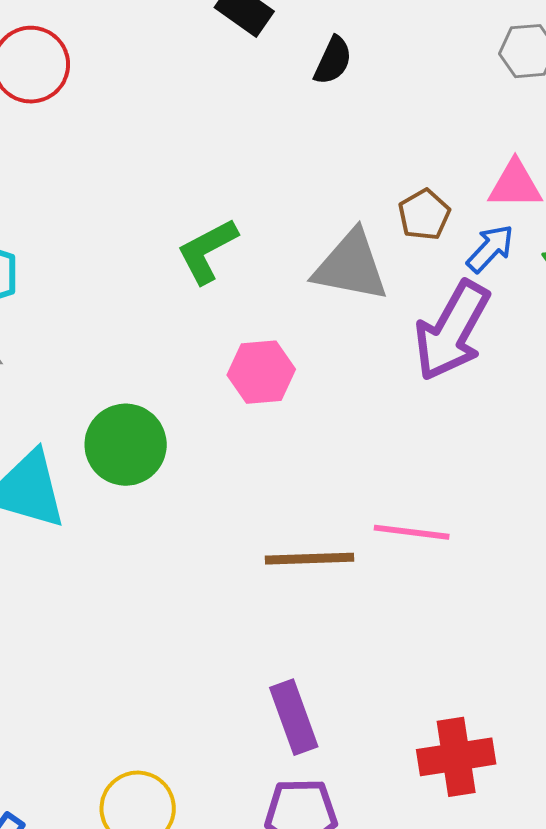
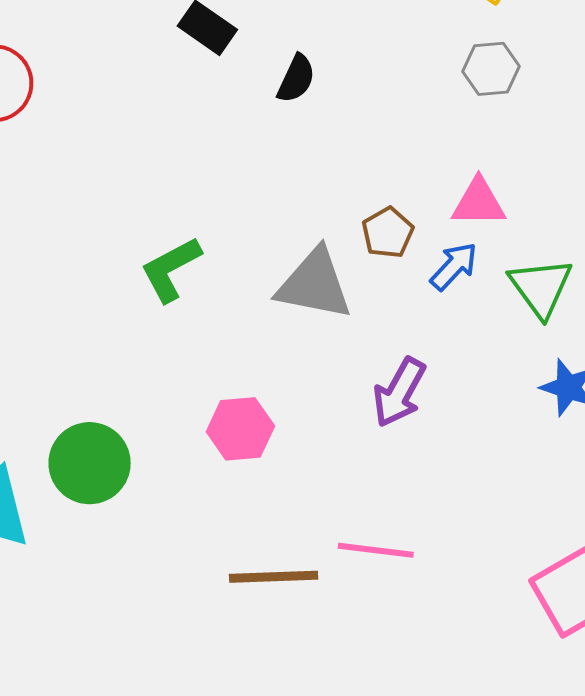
purple arrow: (452, 331) -> (399, 392), moved, size x0.7
pink hexagon: (261, 372) -> (240, 429), moved

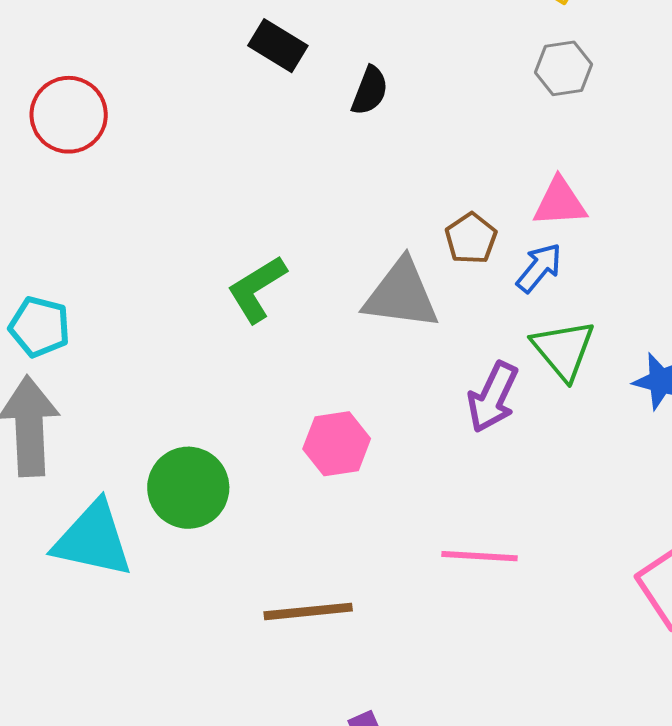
green triangle: (541, 287) -> (563, 350), moved
brown line: (274, 577) -> (308, 611), moved

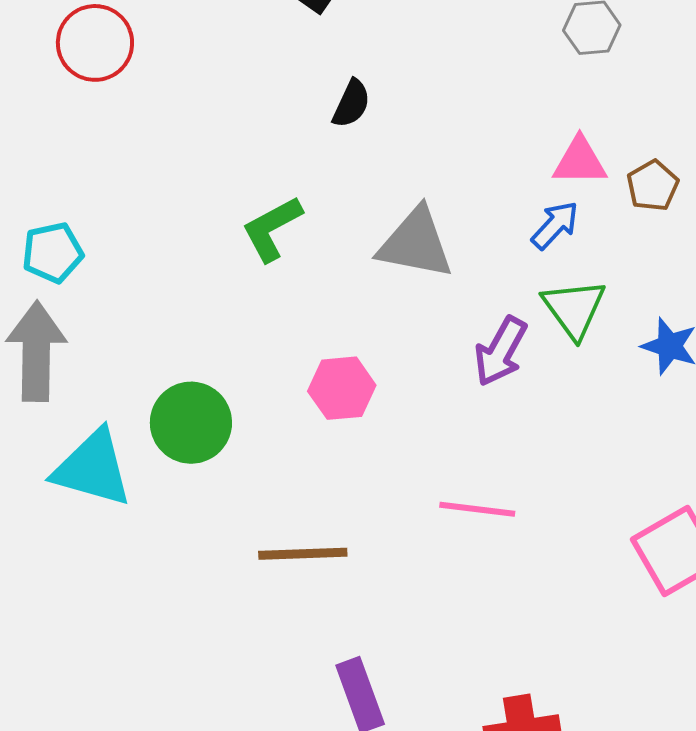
black semicircle: (370, 91) -> (351, 104), moved
brown pentagon: (471, 238) -> (653, 186), moved
cyan pentagon: (40, 327) -> (53, 253), turned -30

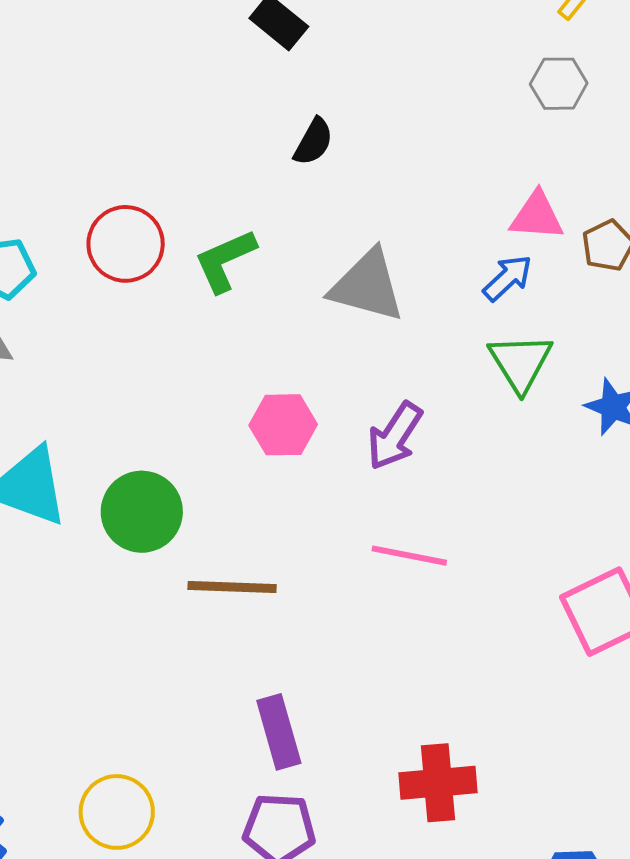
red circle: (95, 43) -> (126, 244), moved
purple arrow: (501, 351) -> (395, 436), moved
green circle: (191, 423) -> (142, 512), moved

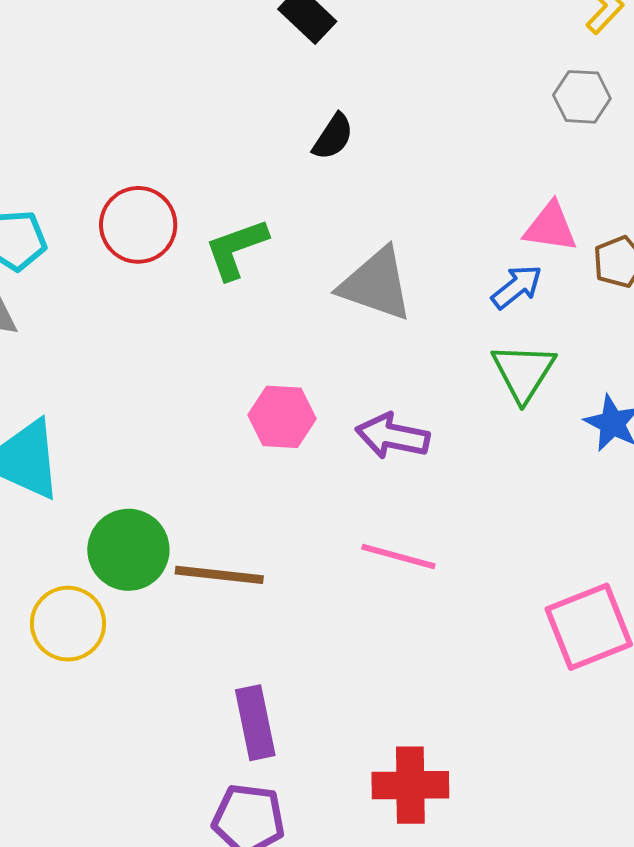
purple arrow: (395, 436) -> (393, 436), turned 64
green circle: (142, 512) -> (128, 550), moved
yellow circle: (117, 812) -> (68, 624), moved

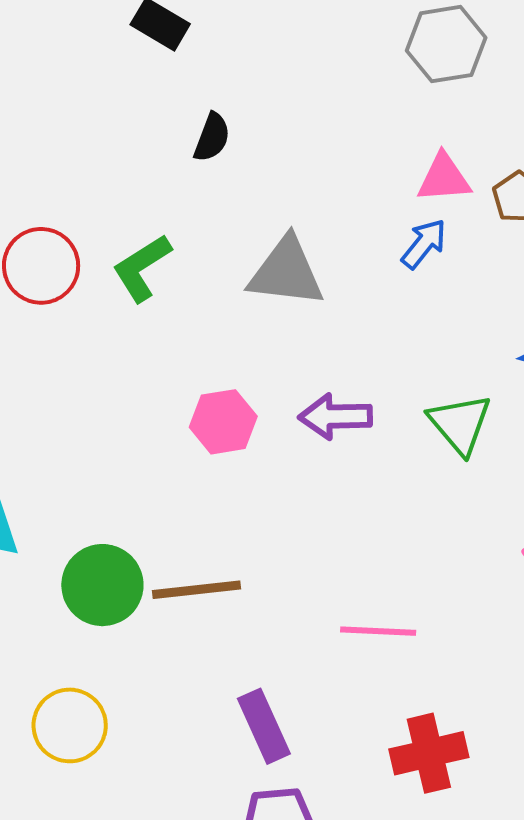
gray hexagon: (582, 97) -> (446, 44), size x1.4
green triangle: (523, 372) -> (460, 424), moved
pink line: (398, 556) -> (378, 631), moved
yellow circle: (68, 624) -> (70, 725), moved

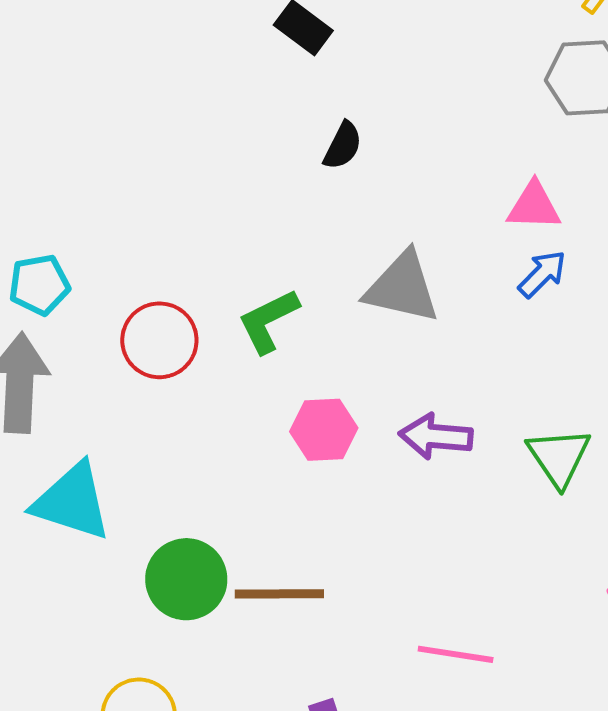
pink triangle: (444, 178) -> (534, 206), moved
red circle: (41, 266) -> (159, 340), moved
green L-shape: (142, 268) -> (268, 321), moved

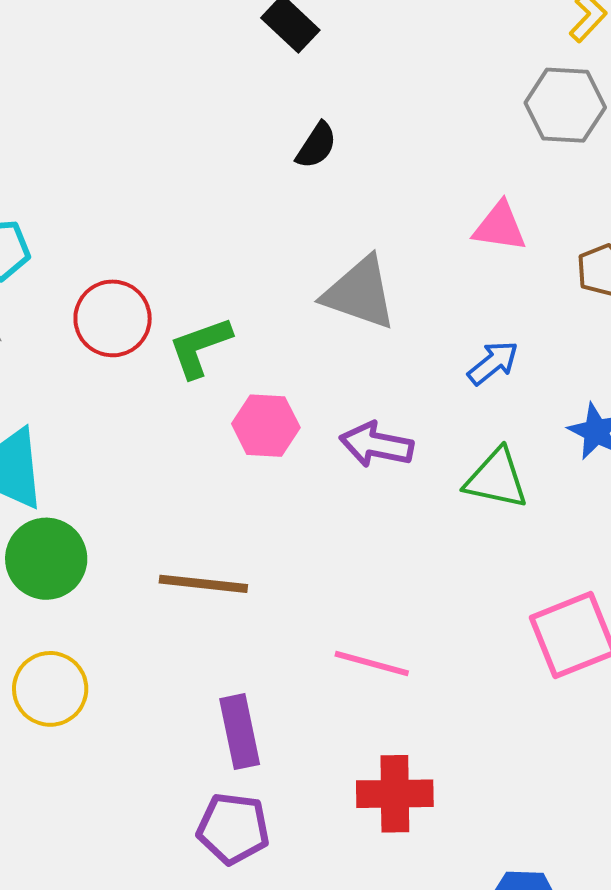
blue arrow: (542, 274) -> (493, 363), moved
green L-shape: (268, 321) -> (200, 347), moved
green triangle: (559, 457) -> (496, 479), turned -50
green circle: (186, 579) -> (46, 559), moved

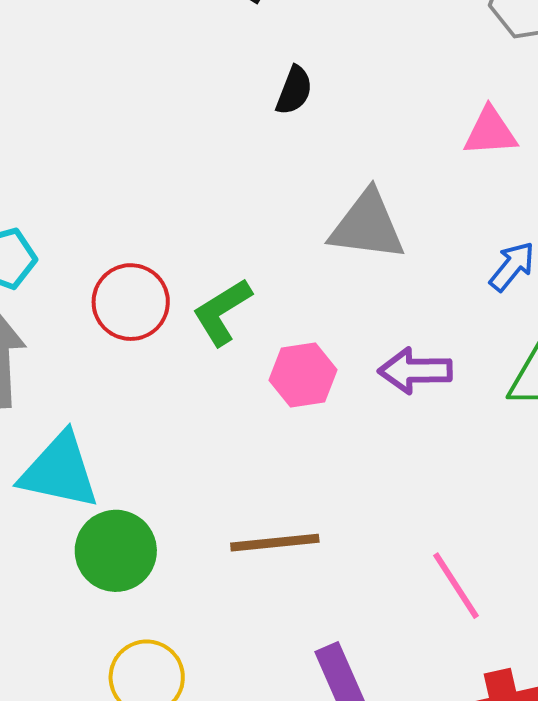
pink line: (372, 663) -> (456, 586), turned 54

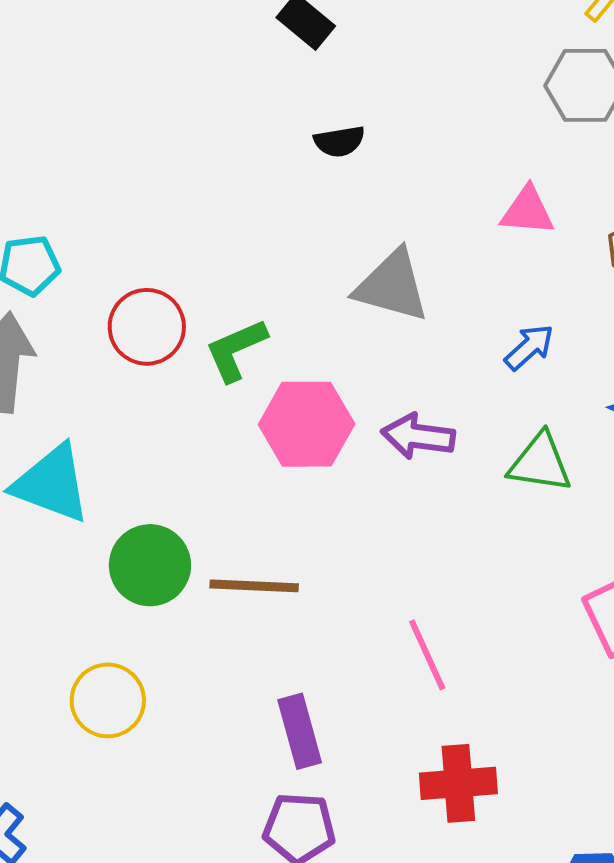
black semicircle: (294, 90) -> (339, 141), turned 51
pink hexagon: (303, 375) -> (307, 424), size x1.4
green circle: (116, 551) -> (150, 565), moved

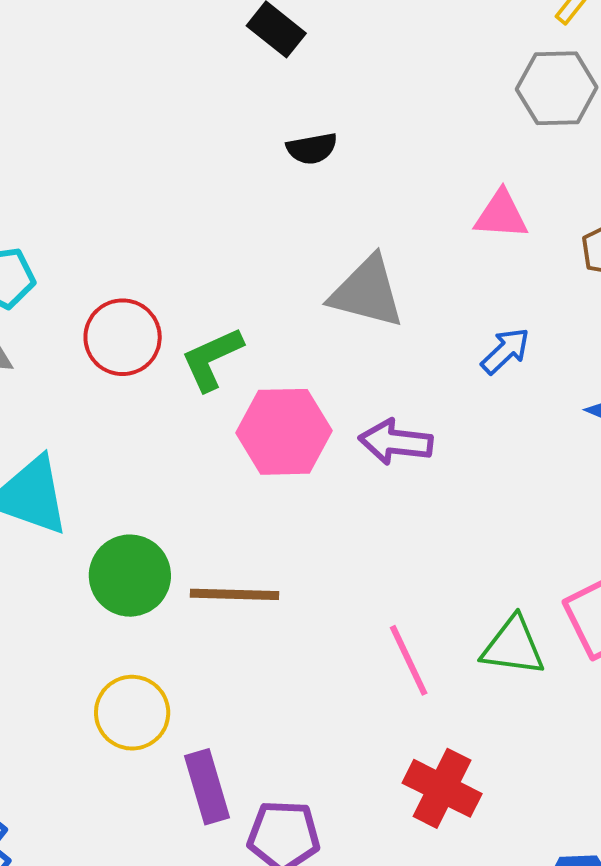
green triangle: (540, 463) -> (513, 646), moved
yellow circle: (108, 700) -> (132, 713), moved
purple rectangle: (300, 731) -> (207, 787), moved
red cross: (458, 783) -> (442, 788), turned 32

